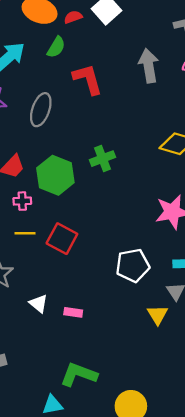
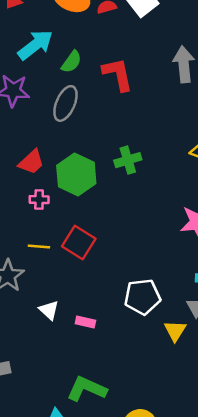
green semicircle: (56, 47) -> (72, 62), moved
yellow line: (25, 233) -> (39, 247), moved
white pentagon: (133, 265) -> (142, 297), moved

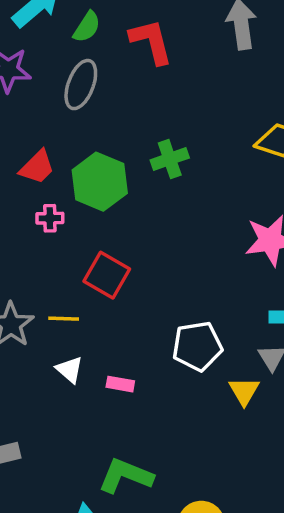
yellow line: (39, 247) -> (64, 319), moved

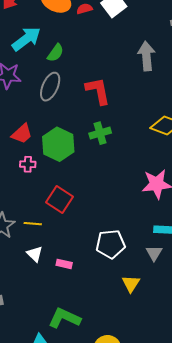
red L-shape: (151, 41) -> (98, 91), moved
yellow triangle: (244, 391) -> (131, 284), moved

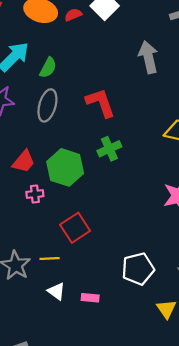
red square: (59, 199) -> (75, 228), turned 32

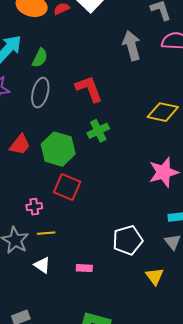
pink cross: (35, 194) -> (34, 207), moved
red square: (75, 228) -> (67, 187), moved, turned -32
white triangle: (56, 291) -> (42, 265), moved

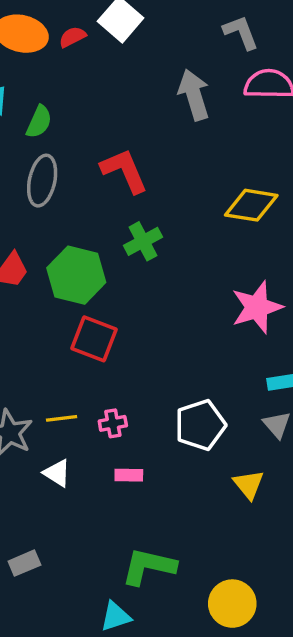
pink cross: (34, 207) -> (113, 423), moved

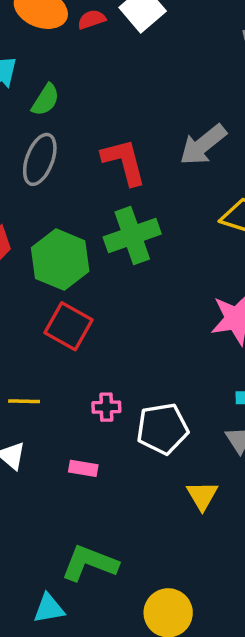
gray arrow: (194, 95) -> (203, 145), moved, turned -120
green cross: (143, 241) -> (132, 235), size x1.4
pink cross: (113, 423) -> (106, 407), moved

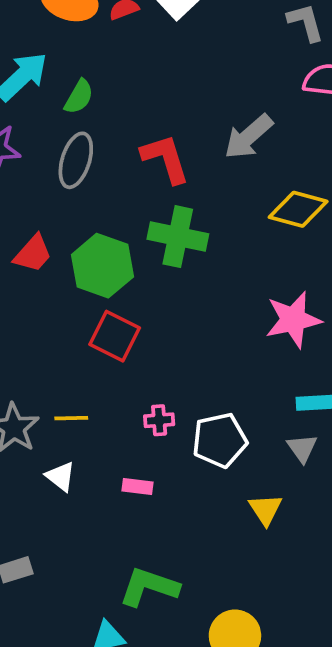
green cross: (132, 235) -> (178, 237), turned 34

